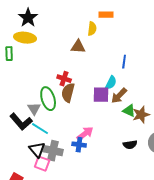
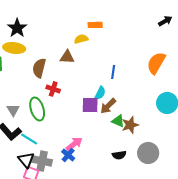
yellow semicircle: (92, 29) -> (81, 39), turned -112
brown semicircle: (68, 93) -> (39, 68), moved
gray triangle: (34, 109) -> (13, 110), moved
blue cross: (79, 145) -> (68, 155), turned 32

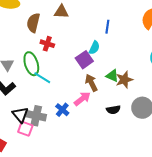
purple square: (90, 105) -> (84, 60), turned -36
brown arrow: (108, 106) -> (91, 83), moved, turned 108
cyan line: (29, 139) -> (42, 78), moved
pink arrow: (74, 144) -> (82, 99), moved

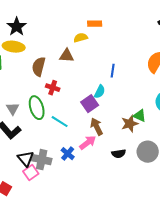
green triangle: (112, 76) -> (140, 116), moved
cyan line: (42, 78) -> (60, 122), moved
pink square: (25, 129) -> (31, 173), turned 35

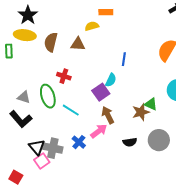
brown semicircle: (39, 67) -> (51, 42), moved
gray triangle: (13, 109) -> (24, 97), turned -40

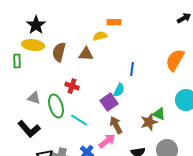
gray triangle: (24, 97) -> (34, 98), moved

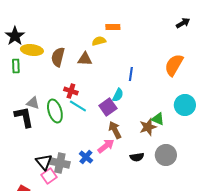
black star: (36, 25) -> (15, 36), moved
cyan line: (79, 120) -> (78, 106), moved
black L-shape: (29, 129) -> (24, 117), moved, turned -150

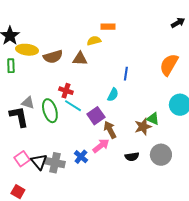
brown semicircle: (58, 57) -> (53, 57), turned -120
purple square: (108, 107) -> (96, 116), moved
pink square: (49, 176) -> (22, 159), moved

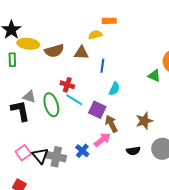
blue line: (126, 74) -> (102, 66), moved
purple square: (96, 116) -> (97, 110), turned -30
green triangle: (153, 119) -> (154, 76), moved

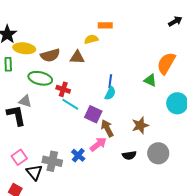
blue line: (102, 66) -> (110, 81), moved
green ellipse: (51, 105) -> (40, 78), moved, turned -60
black triangle: (40, 156) -> (34, 172), moved

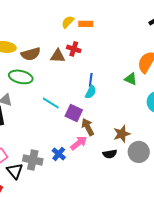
yellow semicircle: (91, 39) -> (68, 22), moved, turned -32
red cross: (63, 89) -> (74, 49), moved
brown star: (140, 125) -> (122, 134), moved

